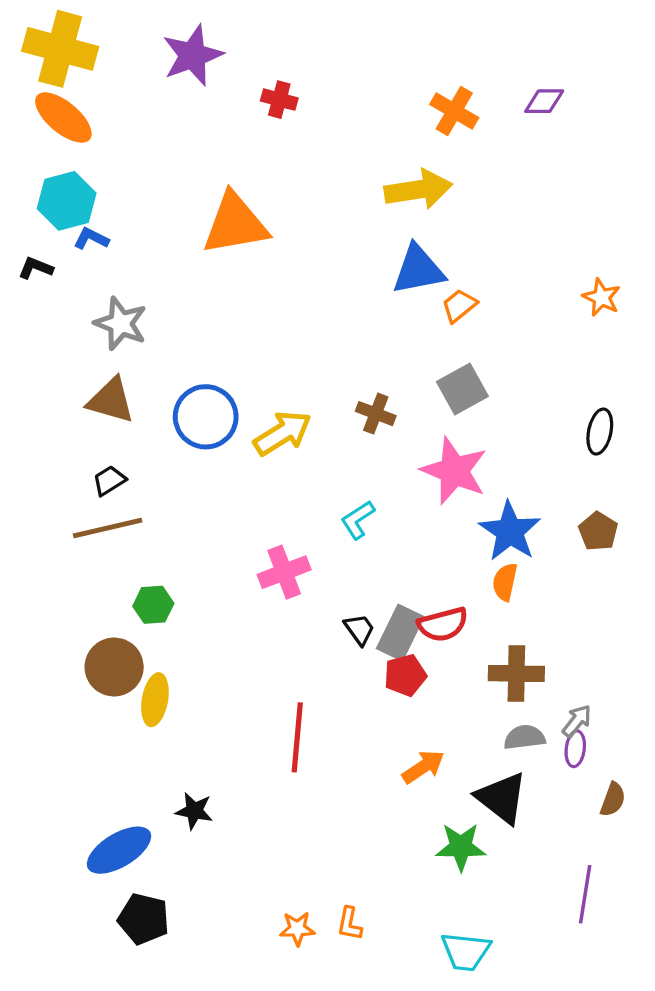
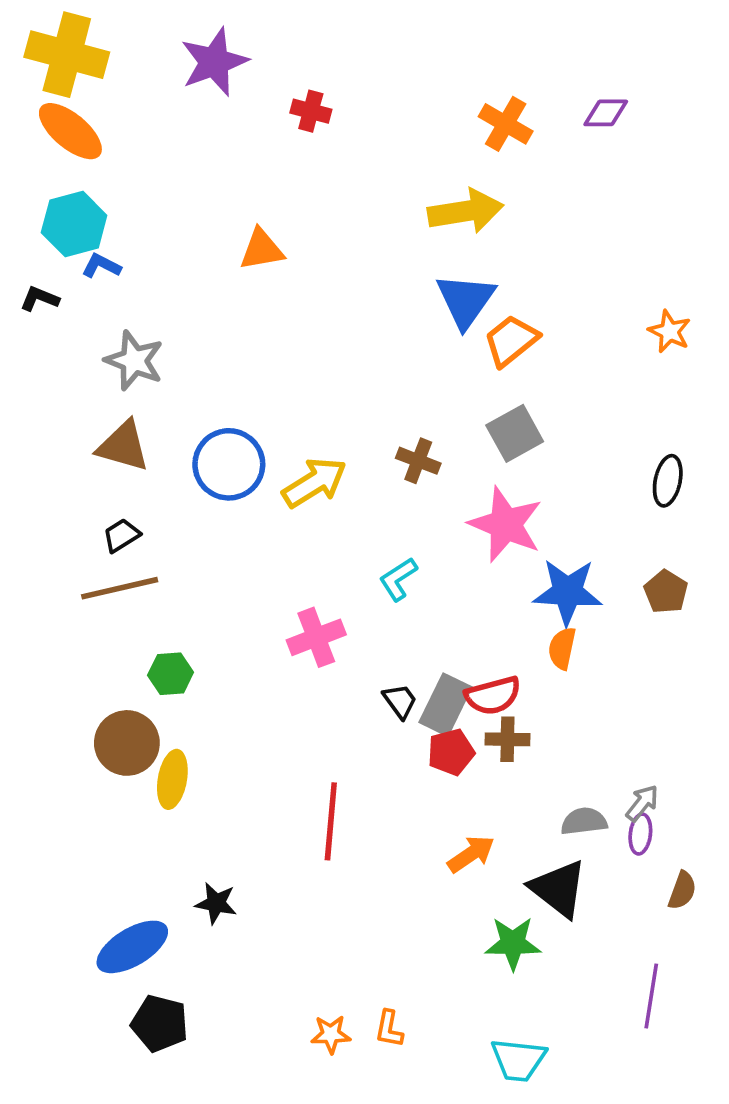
orange triangle: (235, 224) -> (262, 249), size x0.6
blue triangle: (418, 270) -> (466, 300), turned -44
orange trapezoid: (459, 306) -> (511, 341), size x1.4
blue star: (510, 531) -> (568, 592), turned -30
brown cross: (516, 674) -> (507, 739), moved, size x0.7

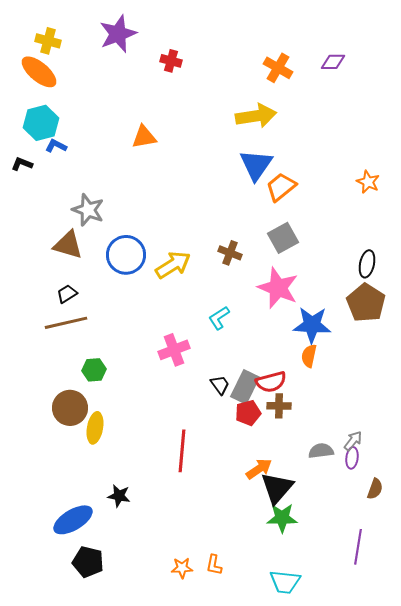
yellow cross: (67, 55) -> (48, 41), moved, size x0.6
gray star: (134, 361) -> (88, 210), moved
brown pentagon: (666, 592) -> (366, 303), moved, size x1.6
black triangle: (558, 889) -> (277, 488), moved, turned 33

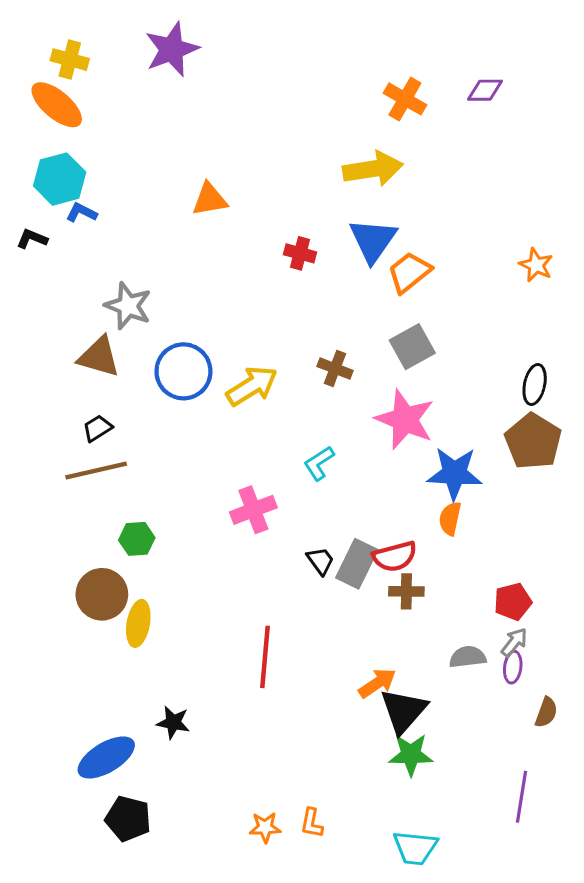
red cross: (171, 61) -> (300, 253), moved
red pentagon: (248, 413) -> (513, 602), moved

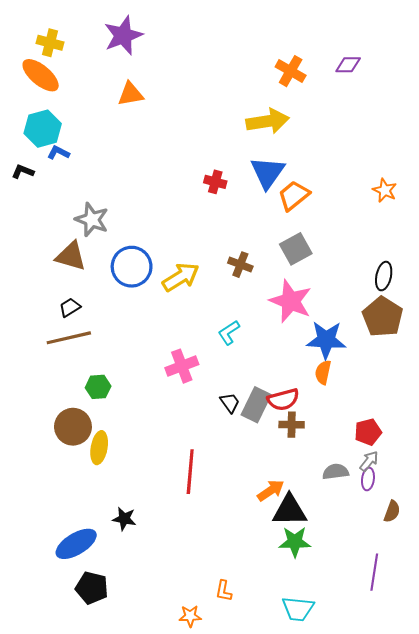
orange triangle: (210, 199) -> (131, 94), moved
black triangle: (403, 711) -> (290, 510), turned 48
orange star: (265, 827) -> (190, 616), moved

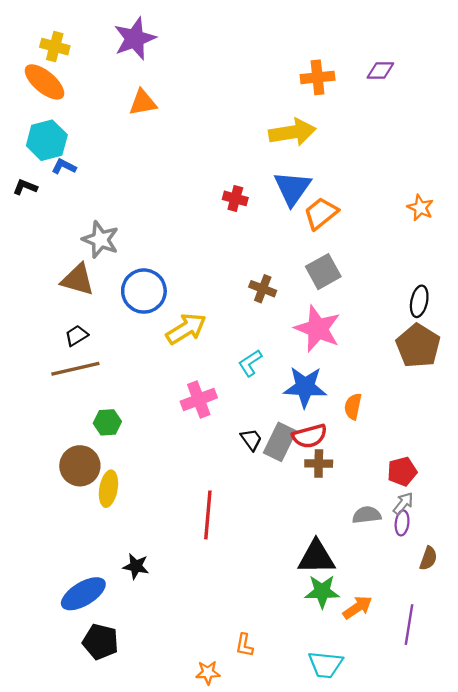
orange cross: (291, 71) -> (318, 77), turned -36
yellow arrow: (181, 277) -> (186, 329), moved
blue star: (326, 340) -> (305, 387), moved
orange arrow: (271, 491) -> (358, 607), moved

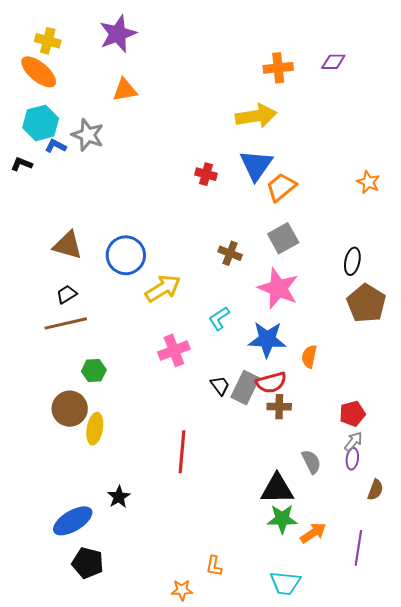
gray star: (100, 240) -> (88, 135), moved
black ellipse: (419, 301) -> (352, 261), moved
gray semicircle: (367, 515) -> (311, 462), moved, turned 70
black star: (136, 566) -> (119, 497), turned 30

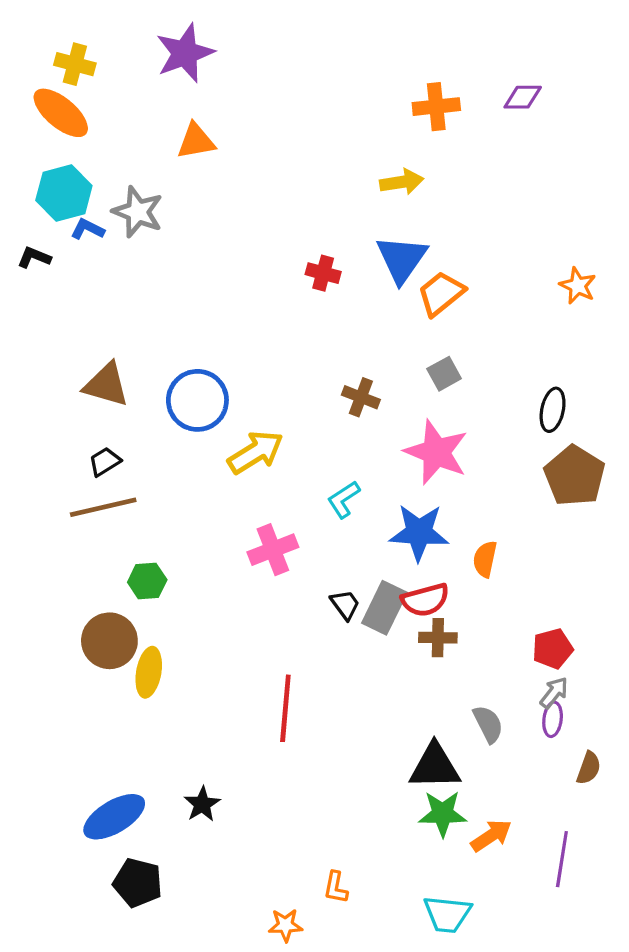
yellow arrow: (256, 116) -> (402, 182), size x0.7
gray square: (283, 238) -> (444, 374), size x0.7
black star: (119, 497) -> (202, 804), moved

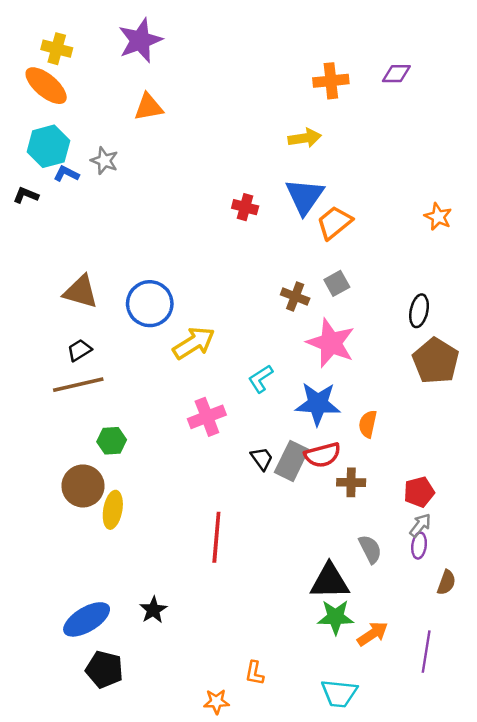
gray star: (138, 212) -> (104, 161), size x0.7
brown cross: (361, 397) -> (295, 296), moved
brown cross: (438, 638) -> (351, 482), moved

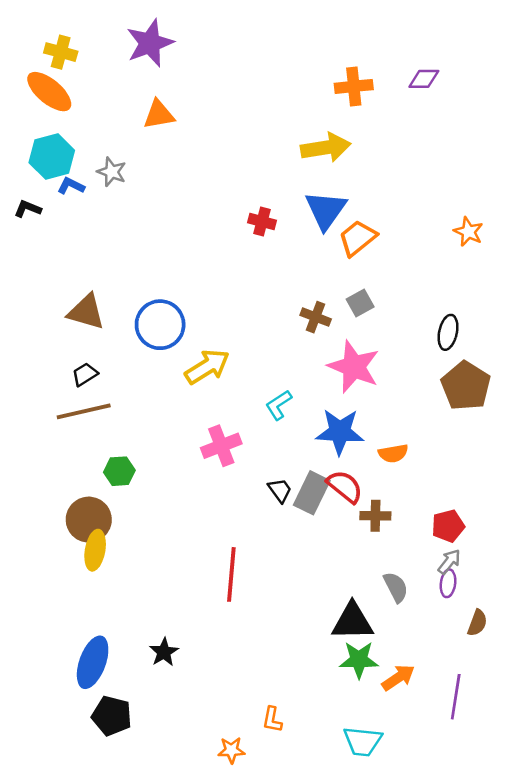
yellow arrow: (305, 138) -> (326, 148), size x1.4
orange semicircle: (368, 424) -> (393, 453), turned -112
red semicircle: (323, 455) -> (345, 486), turned -126
yellow ellipse: (113, 510) -> (95, 550), moved
blue ellipse: (87, 619) -> (93, 662), turned -39

